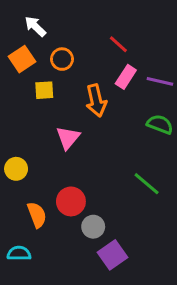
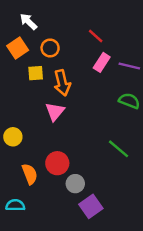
orange arrow: (96, 101) -> (62, 83), moved

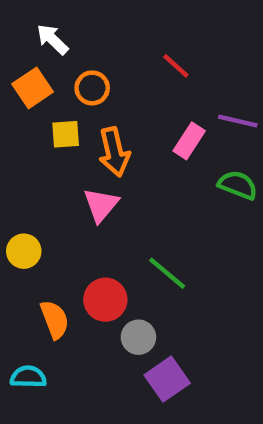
pink rectangle: (102, 62) -> (189, 141), moved
green line: (118, 149) -> (167, 273), moved

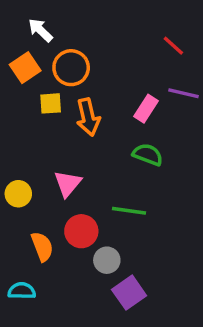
red line: (176, 66) -> (173, 46), moved
orange circle: (92, 88) -> (71, 68), size x1.4
green semicircle: (238, 185) -> (148, 155), moved
pink triangle: (101, 205) -> (68, 184), moved
green line: (167, 273) -> (129, 211), turned -32

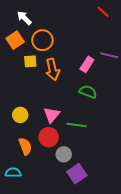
red line: (173, 46) -> (103, 12), moved
pink triangle: (68, 184) -> (52, 115), moved
yellow circle: (18, 194) -> (20, 115), moved

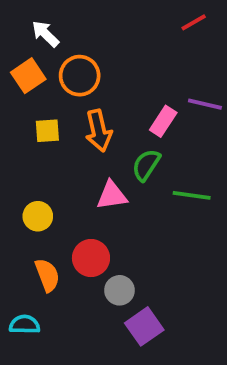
red line: (103, 12) -> (194, 22), turned -72
yellow square: (30, 61) -> (47, 131), moved
green semicircle: (88, 92) -> (146, 165), moved, turned -78
pink triangle: (52, 115) -> (112, 195), moved, turned 42
green line: (77, 125) -> (192, 195), moved

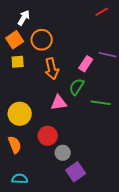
white arrow: (45, 34) -> (24, 18), turned 77
yellow square: (47, 131) -> (18, 62), moved
yellow circle: (38, 216) -> (20, 114), size x1.5
orange semicircle: (47, 275) -> (15, 145), moved
cyan semicircle: (24, 325) -> (20, 179), moved

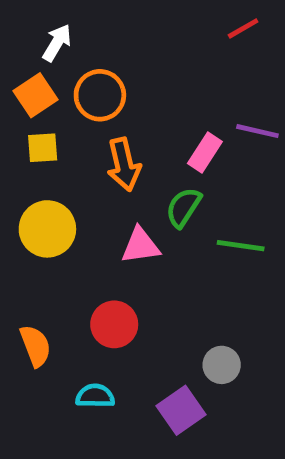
yellow circle: (20, 114) -> (47, 229), moved
gray circle: (63, 153) -> (222, 365), moved
cyan semicircle: (20, 179) -> (95, 396), moved

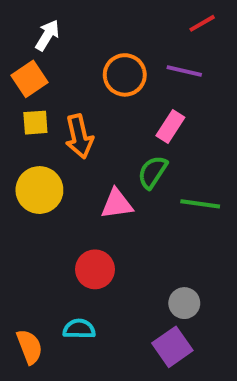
orange circle: (100, 95) -> (125, 75), moved
purple line: (257, 131) -> (184, 71), moved
orange arrow: (124, 164) -> (79, 136), moved
orange semicircle: (35, 346) -> (30, 347), moved
purple square: (181, 410) -> (172, 347), moved

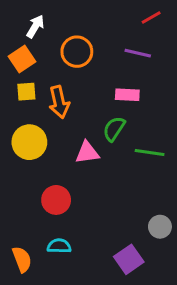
orange circle: (125, 75) -> (77, 52), moved
pink rectangle: (170, 127) -> (127, 95), turned 60
red circle: (95, 269) -> (56, 200), moved
gray circle: (184, 303) -> (160, 227), moved

